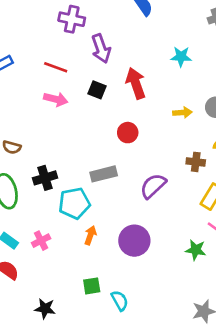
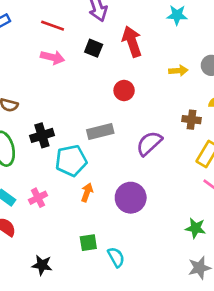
green star: (196, 250) -> (195, 228), moved

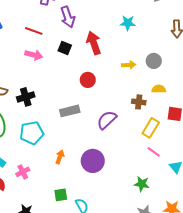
black cross: (42, 135) -> (26, 97), moved
cyan pentagon: (71, 161) -> (32, 133), moved
pink cross: (38, 198) -> (23, 172), moved

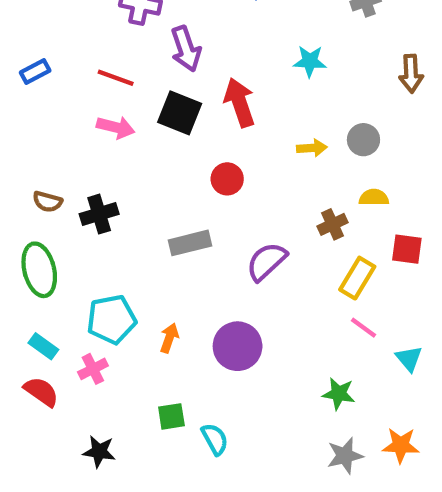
black square: (65, 48) -> (180, 113), size x1.5
brown cross: (139, 102) -> (333, 224), turned -32
cyan pentagon: (32, 133) -> (112, 319), moved

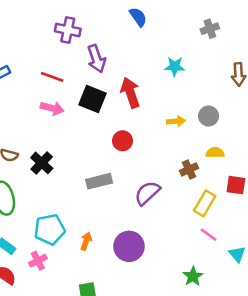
black cross: (99, 214) -> (42, 163), turned -30
green star: (339, 394) -> (193, 276), turned 30

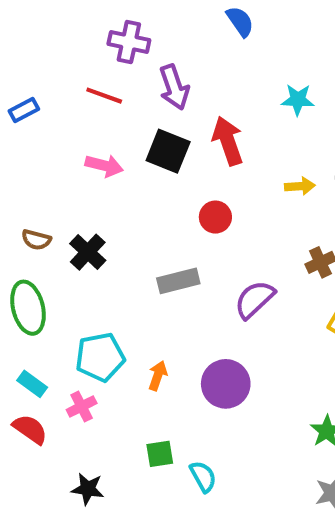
red line: (52, 77) -> (104, 96), moved

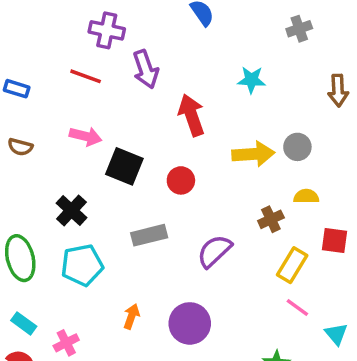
blue rectangle: (24, 110) -> (17, 89), turned 45
black square: (168, 151) -> (124, 166), moved
yellow arrow: (300, 186) -> (253, 154), size x1.6
brown semicircle: (36, 240) -> (20, 147), moved
cyan pentagon: (100, 357) -> (82, 265), moved

